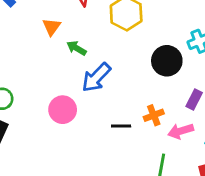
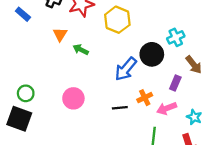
blue arrow: (96, 77) -> (126, 69), moved

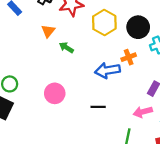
black circle: (152, 54) -> (138, 27), moved
blue arrow: (126, 69) -> (107, 70), turned 35
orange cross: (145, 98) -> (129, 57), moved

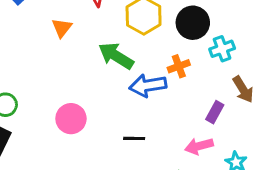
green arrow: (66, 48) -> (116, 56), moved, size x1.6

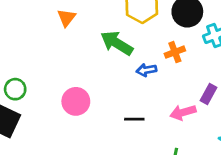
blue arrow: (148, 85) -> (146, 70), size x0.6
pink arrow: (199, 146) -> (183, 112), moved

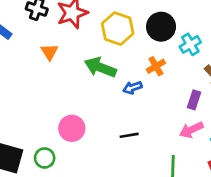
green circle: (15, 89) -> (45, 158), moved
pink arrow: (183, 112) -> (191, 130), moved

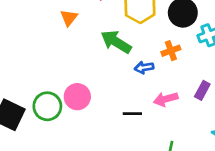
pink arrow: (191, 130) -> (166, 99), moved
green circle: (45, 158) -> (47, 106), moved, size x1.4

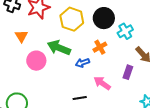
pink circle: (77, 97) -> (36, 61), moved
pink arrow: (166, 99) -> (102, 83), turned 60

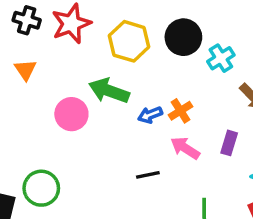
orange triangle: (21, 36) -> (25, 70), moved
orange cross: (100, 47) -> (181, 111), moved
purple rectangle: (128, 72) -> (229, 143), moved

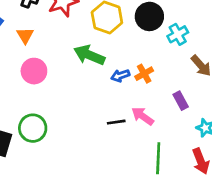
pink circle: (71, 114) -> (34, 71), moved
purple rectangle: (229, 143) -> (181, 101), turned -48
pink arrow: (185, 148) -> (143, 116), moved

